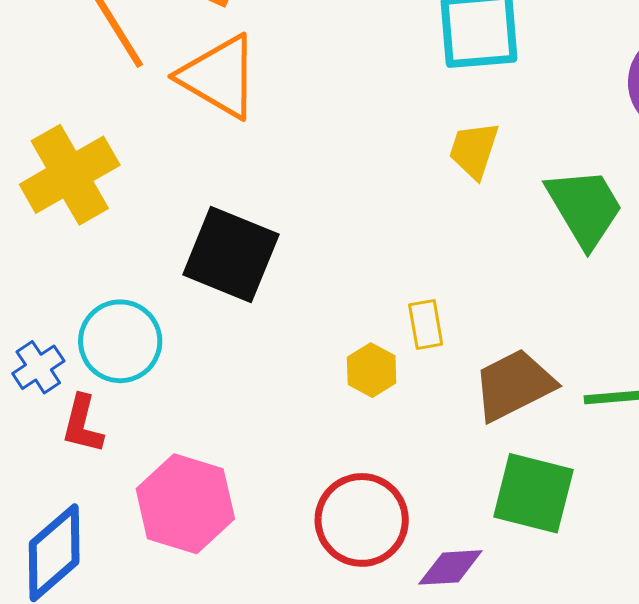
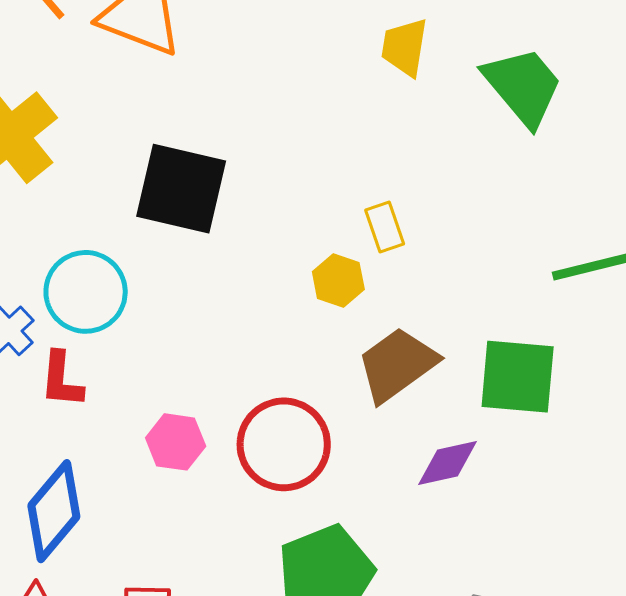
brown trapezoid: (514, 385) -> (397, 365), moved
pink hexagon: (185, 504) -> (176, 442), size x0.6
red circle: (362, 520) -> (284, 444), moved

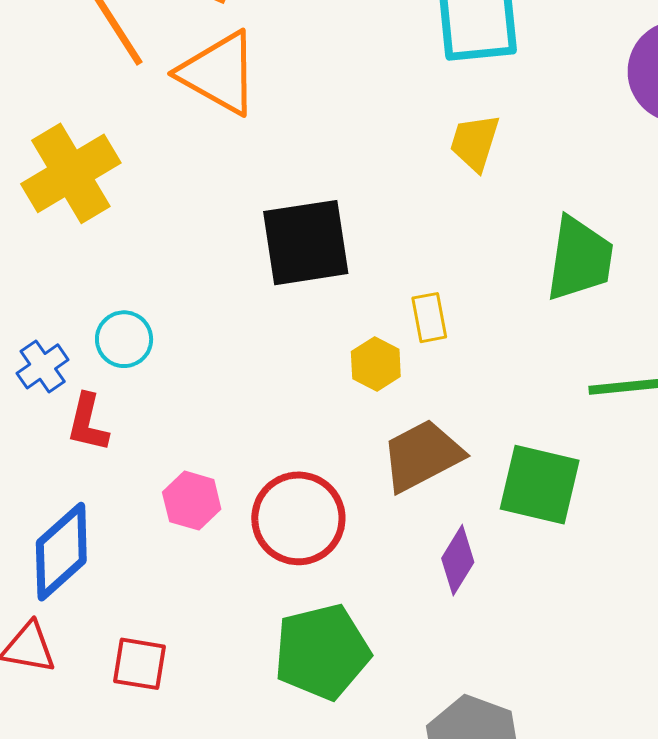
green trapezoid: (523, 86) -> (580, 259), moved, turned 40
black square: (181, 189) -> (306, 243), moved, turned -30
cyan circle: (86, 292) -> (124, 339), size x0.7
purple diamond: (447, 463) -> (458, 560), turned -54

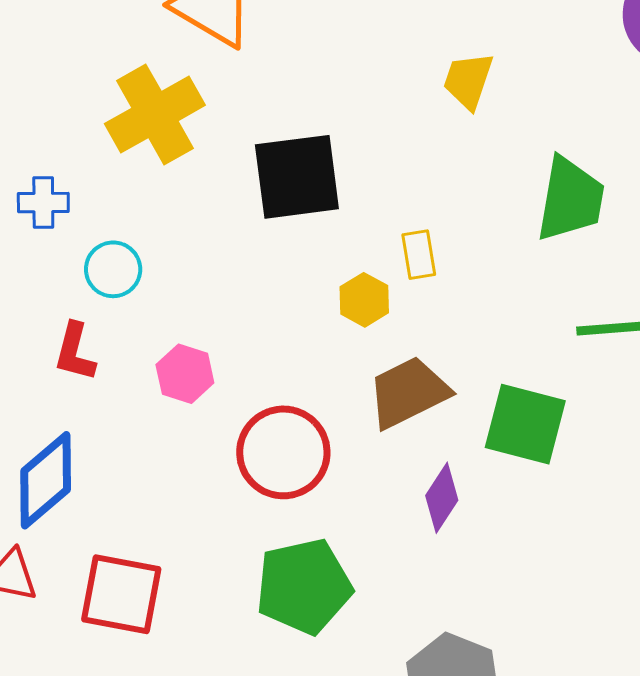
yellow cross: (71, 173) -> (155, 114), moved
blue cross: (43, 366) -> (43, 203), moved, turned 33
pink hexagon: (192, 501) -> (185, 374), moved
red square: (139, 664) -> (121, 594), size x1.5

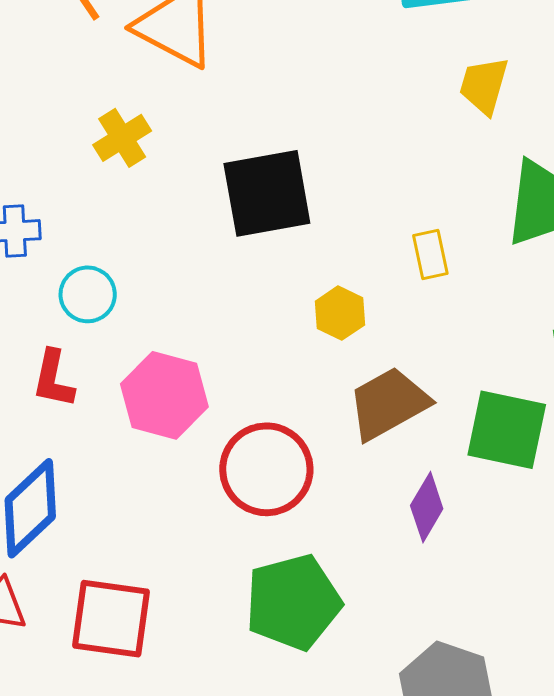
yellow trapezoid: (468, 81) -> (484, 86), moved
yellow cross: (155, 114) -> (122, 138), size x0.6
yellow rectangle: (419, 255) -> (430, 255), moved
pink hexagon: (185, 374) -> (164, 395), size x1.5

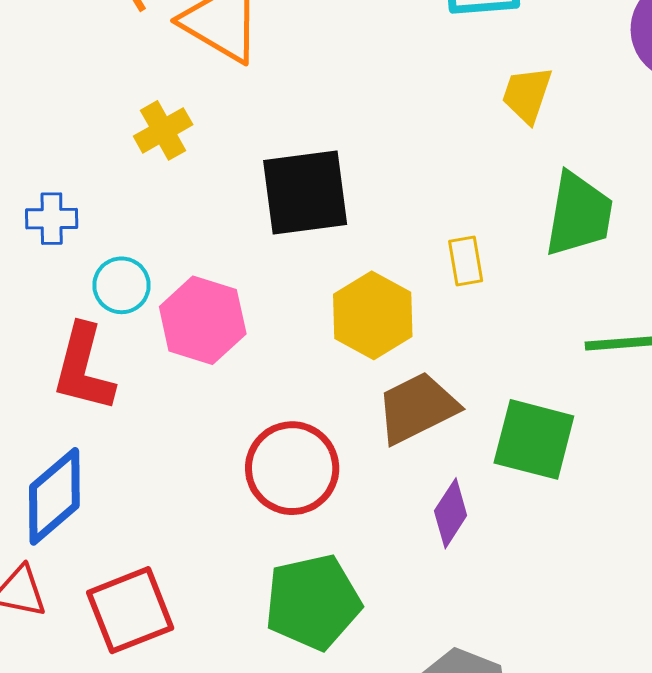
yellow hexagon: (340, 313) -> (373, 315), size x1.6
red L-shape: (53, 379) -> (83, 368), size x1.5
pink hexagon: (164, 395) -> (203, 320), moved
red square: (111, 619) -> (130, 610), turned -32

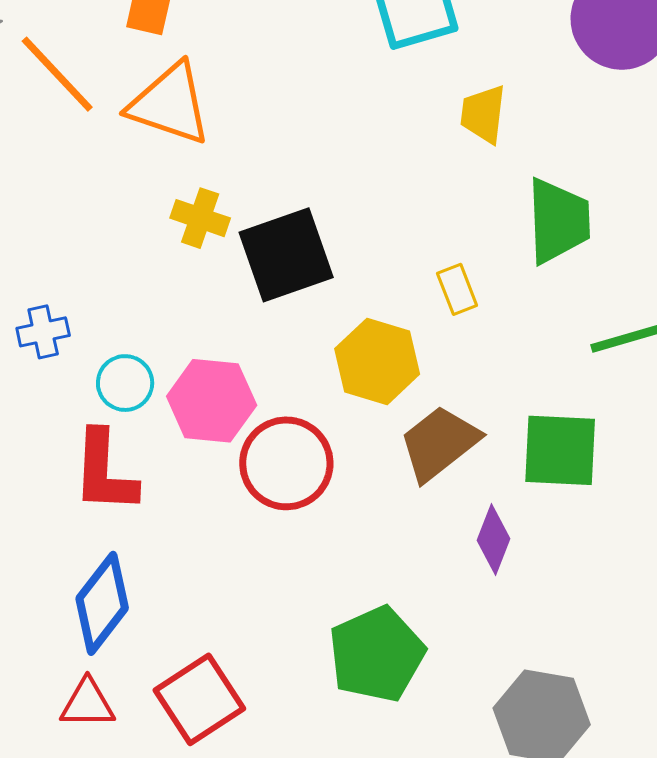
yellow cross: (163, 130) -> (200, 218), moved, turned -30
red circle: (292, 468) -> (286, 463), moved

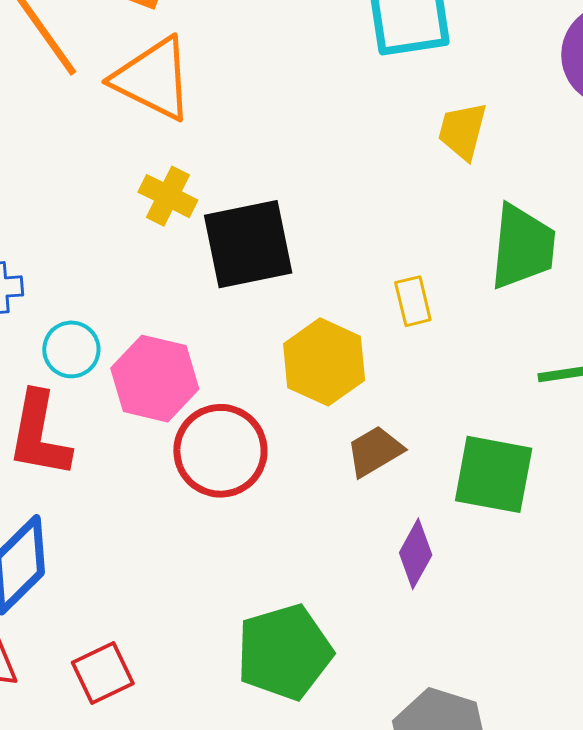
brown trapezoid: (439, 443) -> (375, 451), size x0.7
red square: (199, 699) -> (103, 673), size x0.7

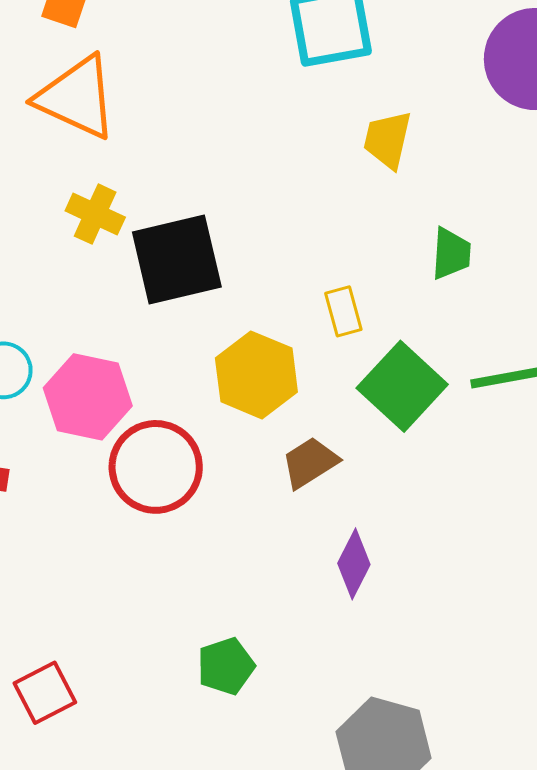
green trapezoid: (522, 247) -> (451, 254), size x0.6
green square: (494, 474) -> (402, 386), moved, turned 34
green pentagon: (284, 652) -> (226, 666), size x0.6

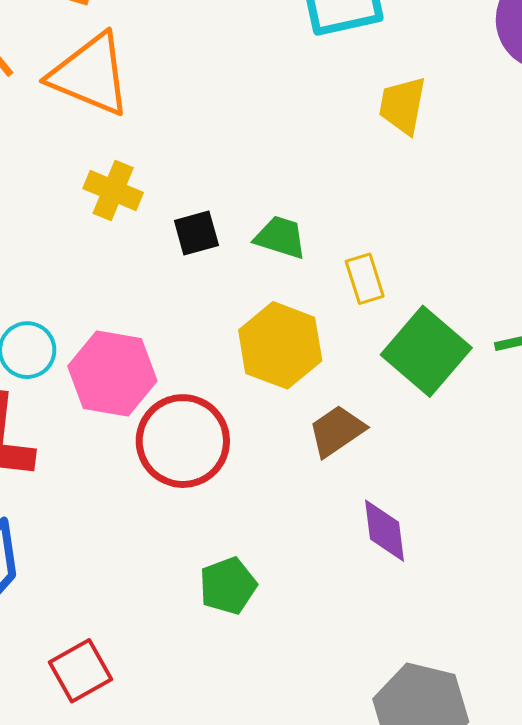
green trapezoid: (451, 254) -> (280, 237), moved, turned -74
black square: (177, 259) -> (196, 233), size x0.5
purple diamond: (354, 564) -> (384, 531), turned -32
green pentagon: (226, 666) -> (228, 586), moved

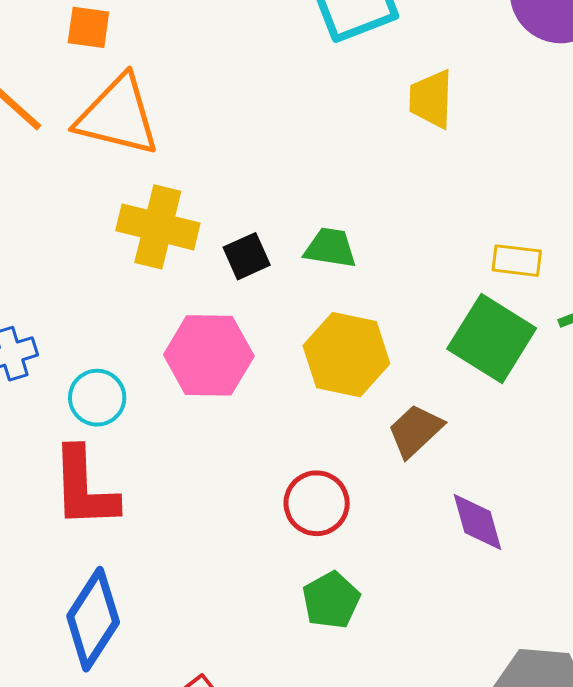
yellow cross: (113, 190) -> (158, 227), size x1.4
yellow rectangle: (365, 279) -> (517, 261), moved, turned -57
pink hexagon: (112, 374) -> (209, 355), moved
red circle: (183, 441) -> (317, 503), moved, size x0.7

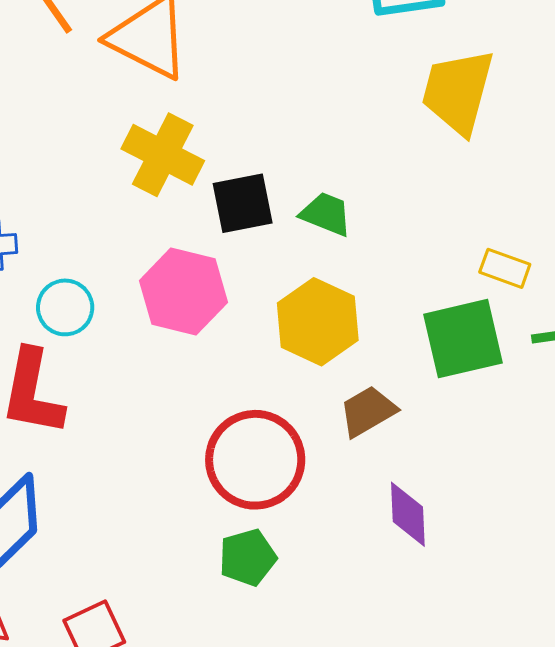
yellow trapezoid: (431, 99) -> (458, 92), size x1.5
black square: (247, 256) -> (243, 203), size x1.4
green square: (492, 338) -> (463, 339), turned 32
red circle: (317, 503) -> (255, 460), size x1.5

